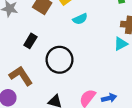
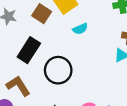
black rectangle: (30, 41) -> (29, 50), size x1.6

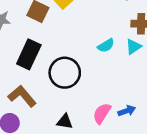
cyan semicircle: (80, 29) -> (106, 46), moved

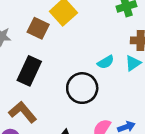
black circle: (65, 73) -> (82, 88), moved

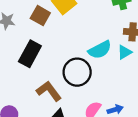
cyan semicircle: (106, 62) -> (100, 50), size x1.5
brown L-shape: (23, 112) -> (49, 91), moved

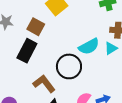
brown square: (40, 16) -> (36, 27), moved

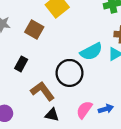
black rectangle: (27, 51) -> (21, 64), moved, size x0.6

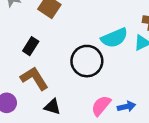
brown L-shape: (42, 91) -> (34, 78), moved
black triangle: (52, 115) -> (52, 107), moved

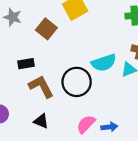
black rectangle: (31, 46) -> (26, 64), turned 42
brown L-shape: (34, 78) -> (41, 87), moved

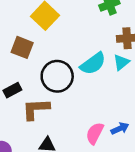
black circle: (77, 82) -> (57, 76), moved
brown L-shape: (41, 87) -> (36, 109), turned -48

